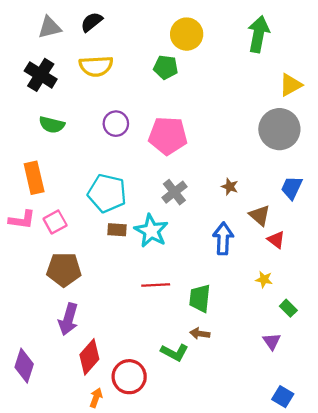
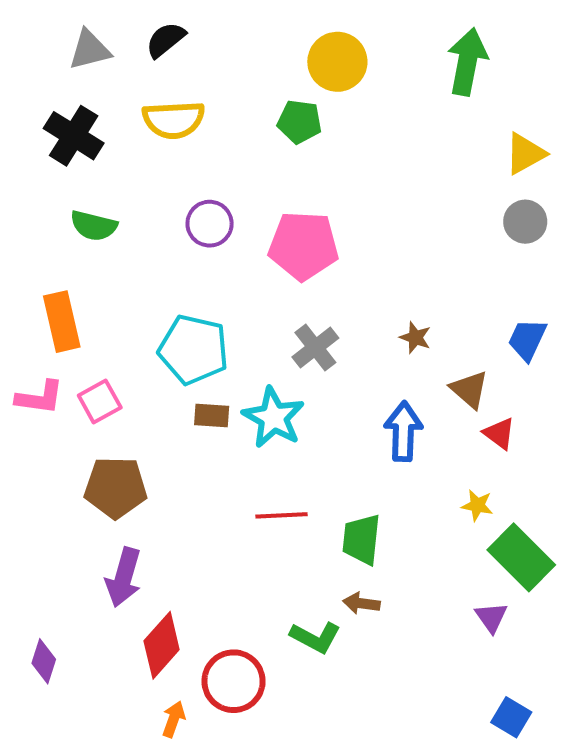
gray circle: (279, 129) -> (525, 222), moved, size x0.6
green rectangle: (288, 308) -> (521, 557), size x2.0
purple diamond: (24, 366) -> (44, 661), size x0.7

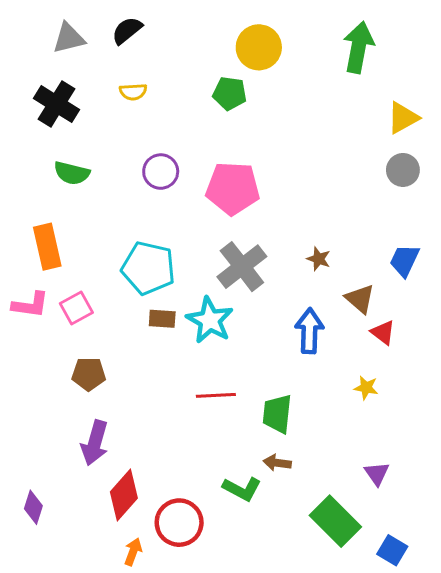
yellow semicircle: (174, 120) -> (133, 92), size x0.6
gray cross: (315, 348) -> (242, 267), size x1.4
brown pentagon: (116, 487) -> (89, 374), size x0.7
green rectangle: (521, 557) -> (335, 521), moved

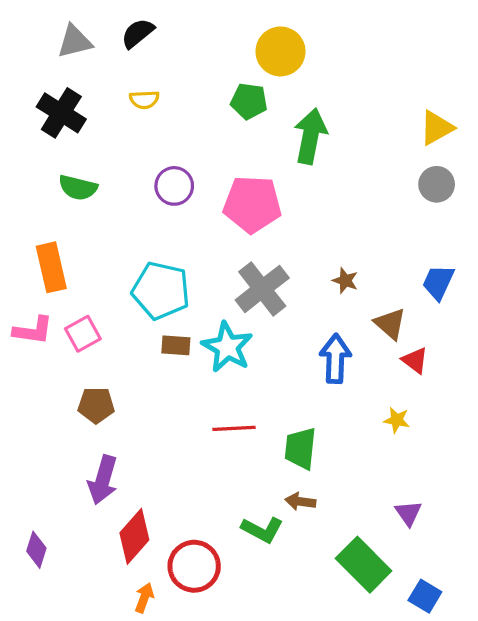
green arrow: (358, 47) -> (310, 136), moved

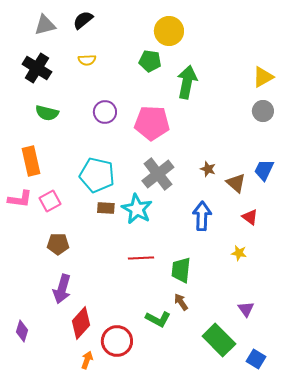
brown triangle: (390, 324) -> (236, 183), moved
brown arrow: (300, 501) -> (181, 302), turned 48

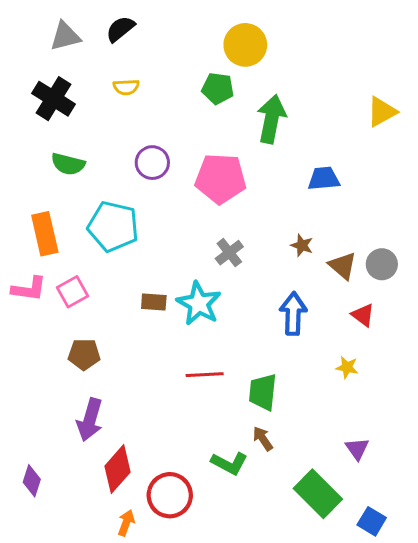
gray circle: (263, 111) -> (382, 264), moved
blue trapezoid: (264, 170) -> (324, 179), moved, turned 60
gray cross: (158, 174) -> (229, 253), size x0.6
cyan pentagon: (97, 175) -> (113, 226), moved

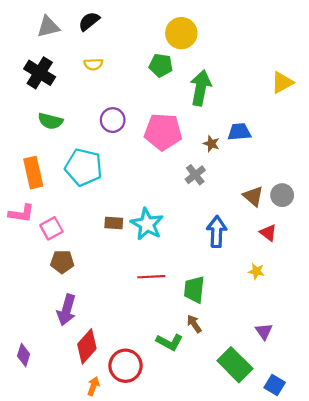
brown star: (302, 245) -> (211, 144), moved
gray cross: (229, 253) -> (195, 175), moved
pink square: (72, 292) -> (51, 228), moved

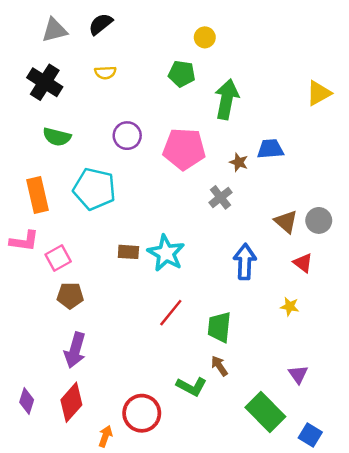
yellow circle: (181, 33) -> (205, 37), size x0.6
red line: (151, 277) -> (171, 313), turned -48
red diamond: (87, 346) -> (71, 402), moved

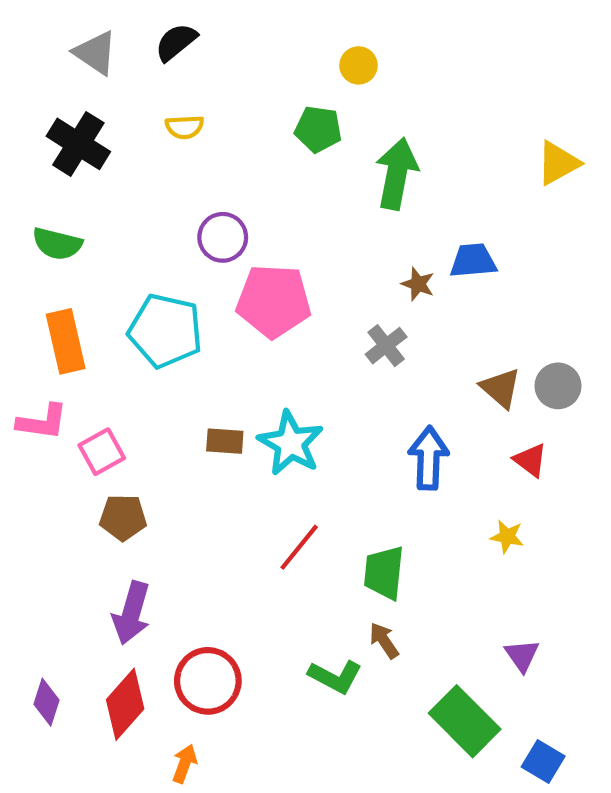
gray triangle: (54, 30) -> (95, 53), turned 48
green semicircle: (57, 137) -> (57, 244), moved
pink pentagon: (184, 149) -> (274, 301), moved
red circle: (142, 413) -> (208, 681), moved

